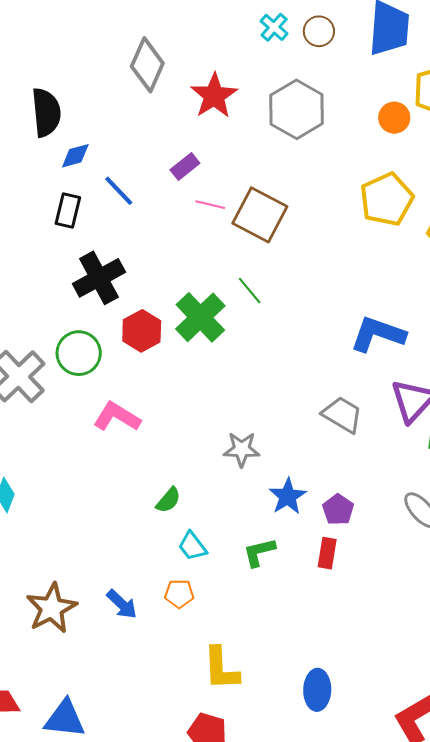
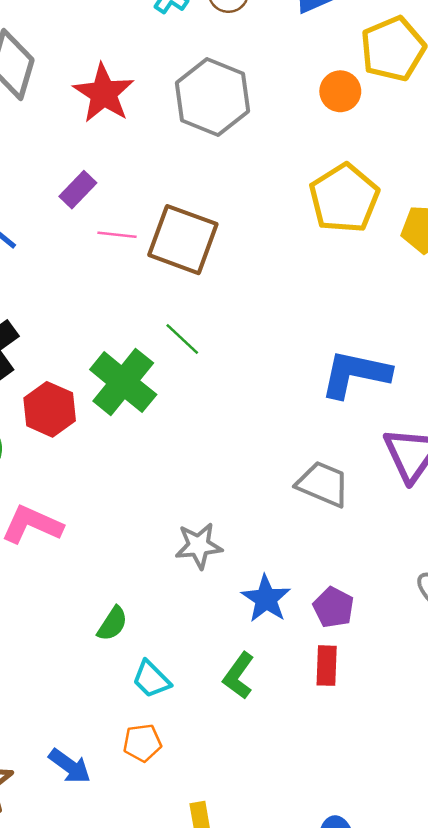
green L-shape: (259, 552) -> (239, 676), turned -33

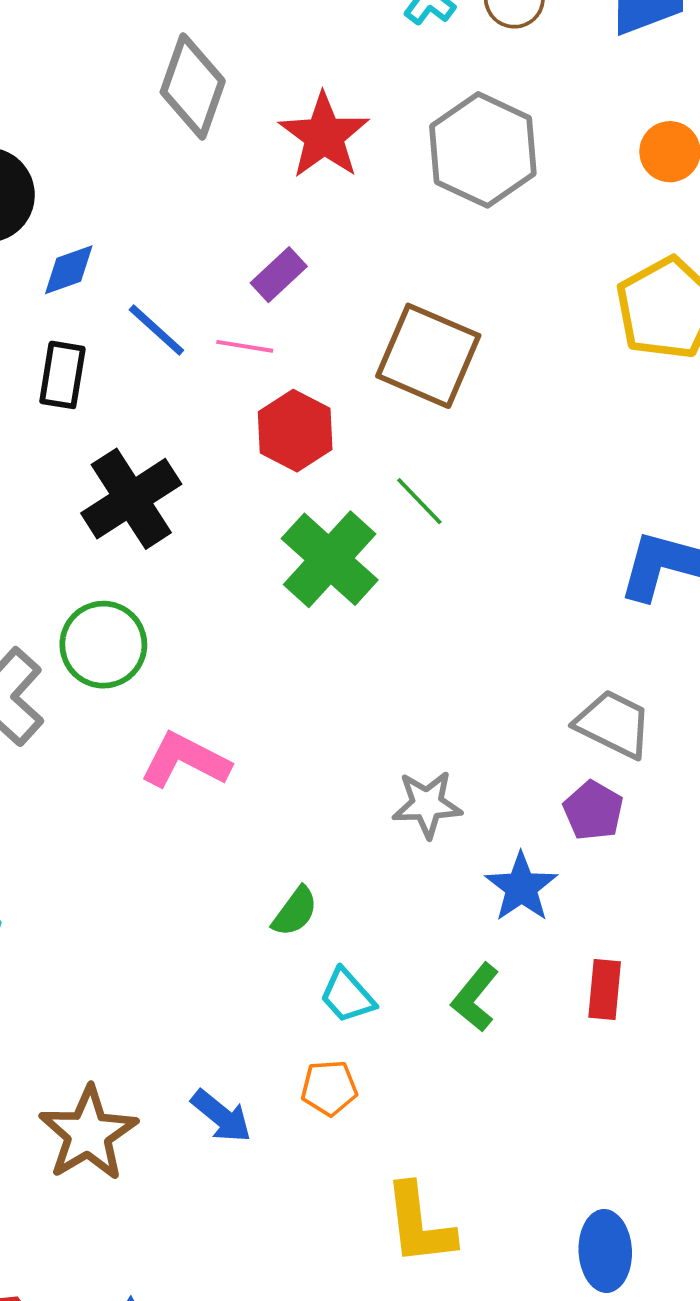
pink line: (117, 235) -> (245, 346), moved
red hexagon: (50, 409) -> (295, 431), moved
purple pentagon: (333, 607) -> (593, 811), moved

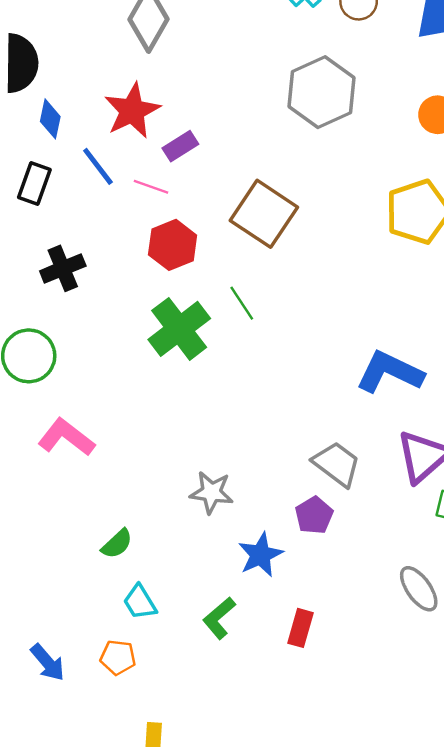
red star: (324, 136) -> (132, 111), moved
blue diamond: (69, 270) -> (50, 119), turned -69
black cross: (131, 499) -> (63, 268), size x0.7

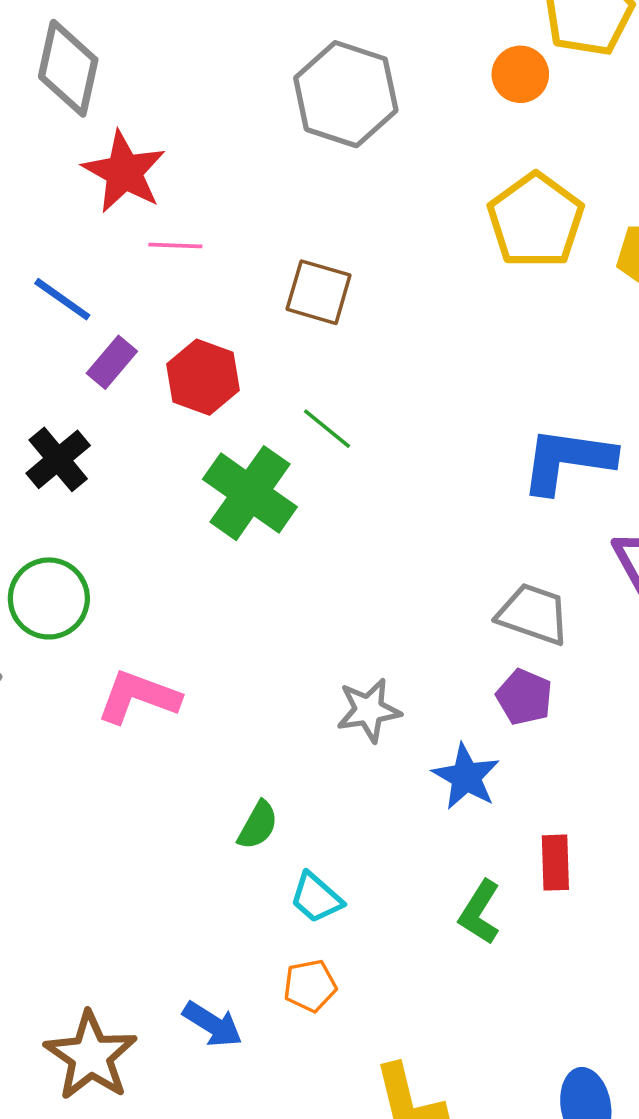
red star: (132, 111) -> (124, 172), moved
purple rectangle: (180, 146) -> (112, 362), moved
pink line: (151, 187) -> (175, 245), moved
brown square: (264, 214) -> (319, 292), size x0.7
green L-shape: (219, 618) -> (480, 912), moved

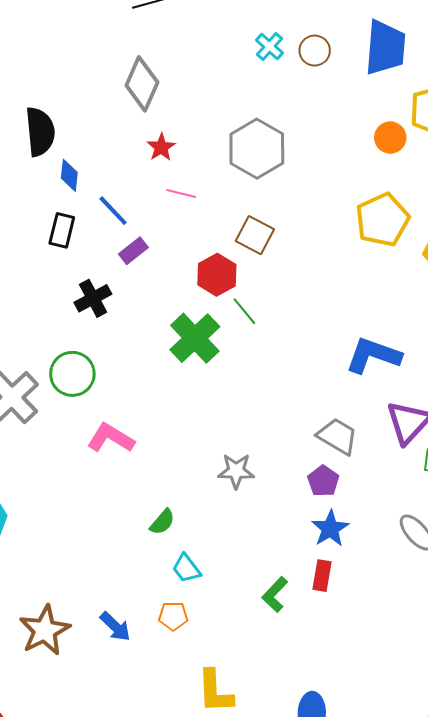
gray hexagon: (346, 94) -> (257, 149), moved
red star: (124, 172) -> (161, 147), size x0.6
red hexagon: (203, 377) -> (217, 275), moved
blue star: (466, 777) -> (330, 529), moved

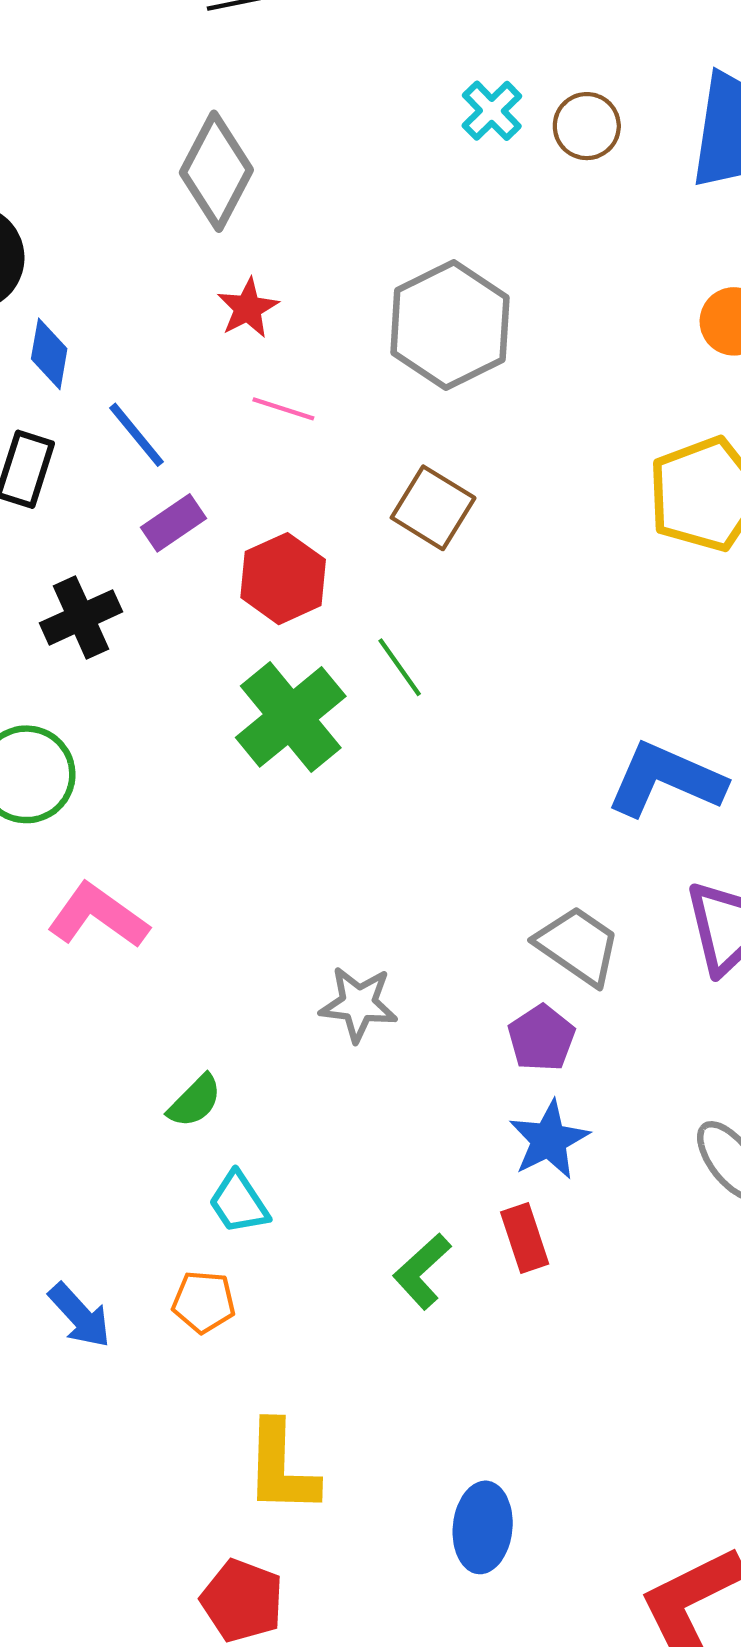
red hexagon: (217, 275) -> (283, 579), moved
red rectangle: (322, 576) -> (525, 1238), turned -32

